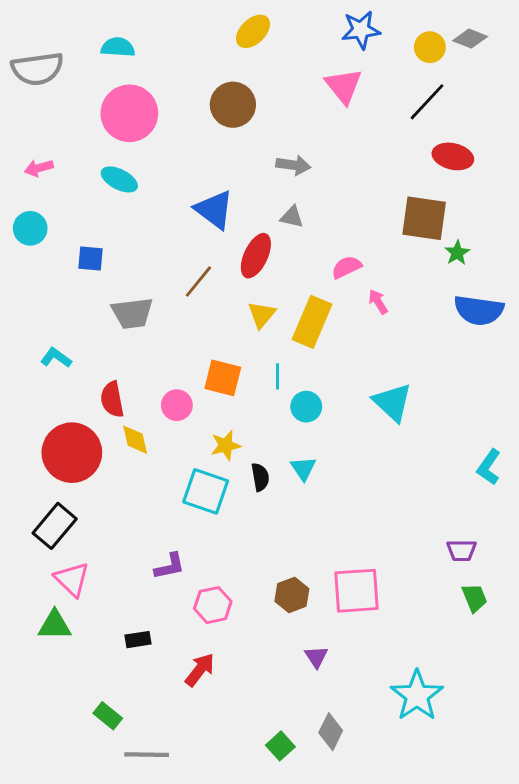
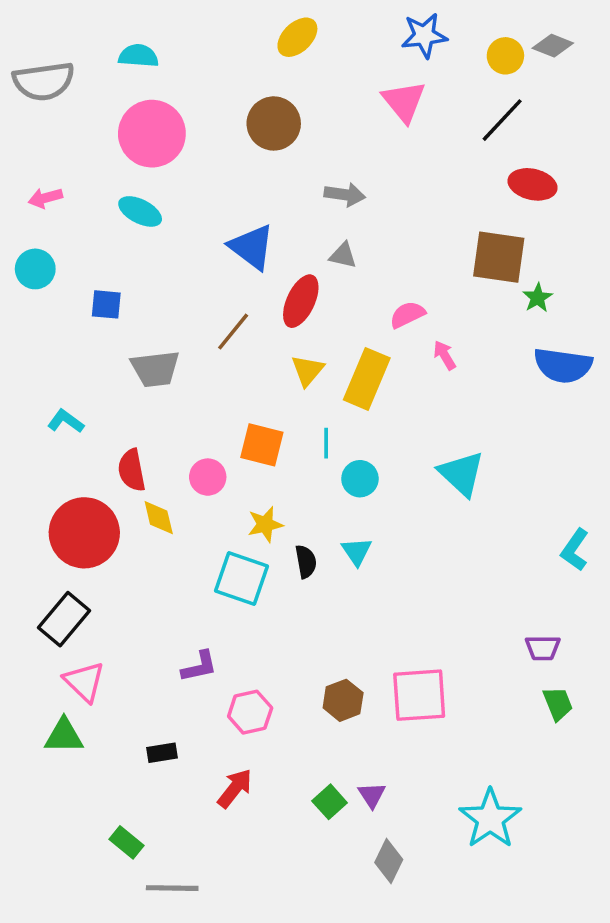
purple triangle: (316, 657) -> (372, 795), moved
green square: (280, 746) -> (330, 802), moved

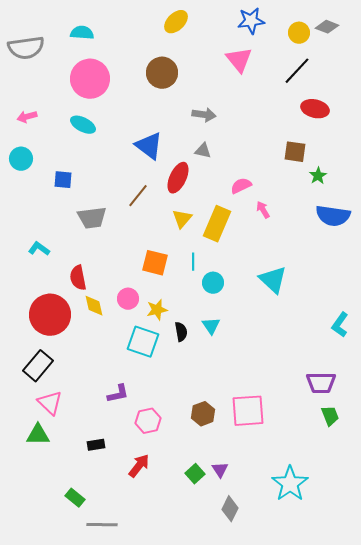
brown square: (499, 257) -> (295, 152), size x0.7
pink circle: (208, 477) -> (128, 299), moved
purple trapezoid: (543, 648) -> (321, 383), size x1.4

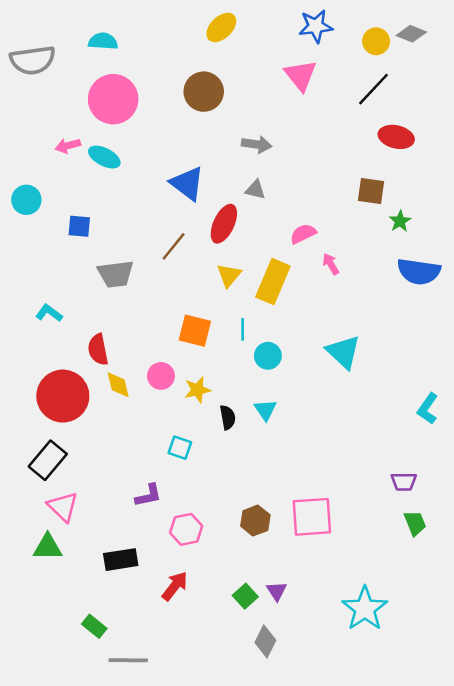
pink arrow: (27, 117) -> (68, 146), moved
cyan square: (143, 342) -> (180, 448), moved, size x0.6
purple trapezoid: (321, 383) -> (404, 482), size x0.7
black rectangle: (96, 445) -> (121, 560), size x1.5
gray diamond: (230, 509) -> (265, 641), moved

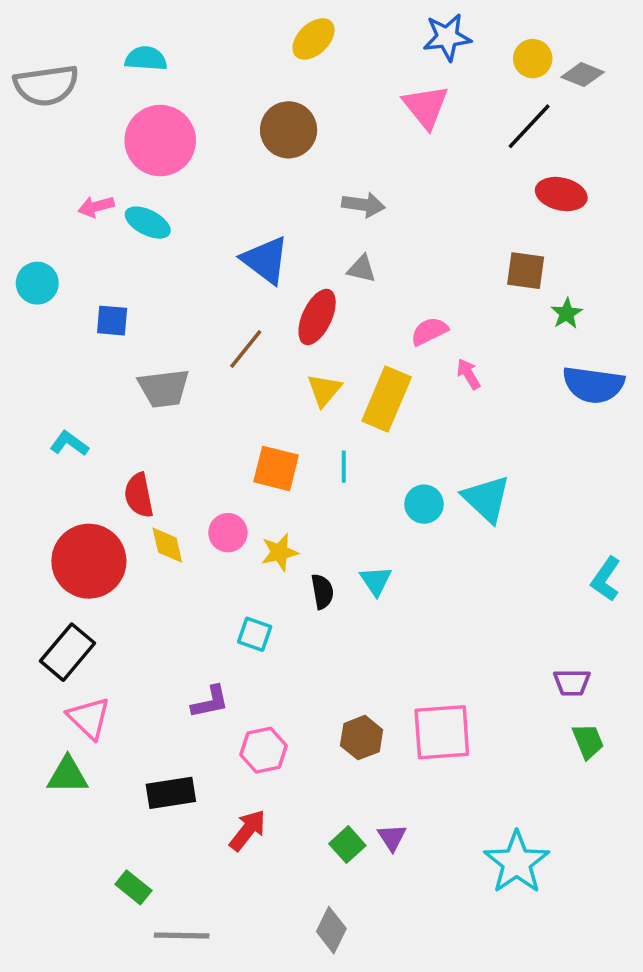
gray diamond: (411, 34) -> (583, 75), moved
cyan circle: (268, 356) -> (424, 504), moved
gray diamond: (265, 641) -> (331, 930), moved

